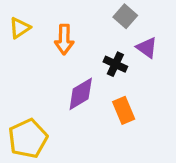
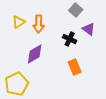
yellow triangle: (20, 28) -> (19, 22), moved
purple diamond: (81, 94) -> (35, 54), moved

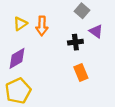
black cross: (70, 39) -> (75, 42), turned -32
purple diamond: (35, 54) -> (17, 58), moved

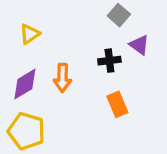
orange arrow: (42, 26) -> (62, 78), moved
yellow pentagon: (18, 91) -> (26, 131), turned -30

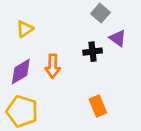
orange rectangle: (117, 104) -> (98, 106), moved

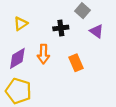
black cross: (93, 52) -> (61, 28), moved
orange rectangle: (98, 106) -> (76, 63), moved

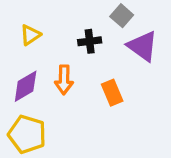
purple triangle: (97, 31) -> (143, 46), size x1.5

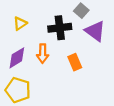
black cross: (90, 41) -> (60, 28), size x1.5

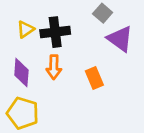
black cross: (60, 28) -> (55, 32), moved
purple diamond: (17, 58) -> (21, 73), turned -55

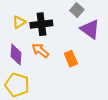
orange arrow: (54, 67) -> (40, 51), turned 126

